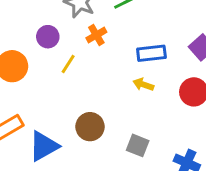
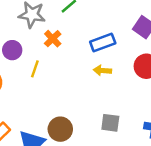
brown circle: (90, 127) -> (60, 129), moved

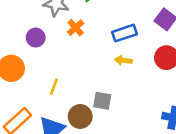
yellow line: (35, 69) -> (54, 87), moved
gray square: (110, 123) -> (102, 101), moved

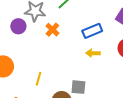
purple circle: (36, 38) -> (18, 26), moved

